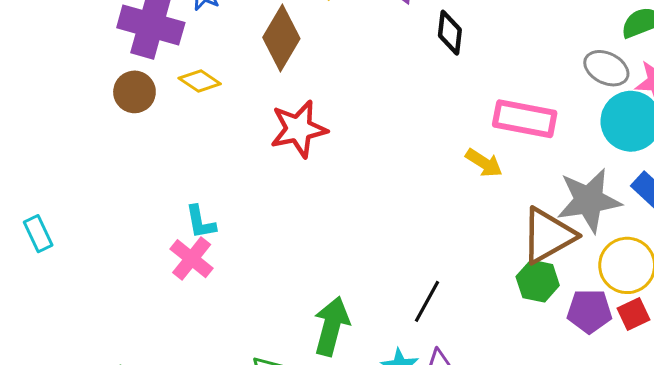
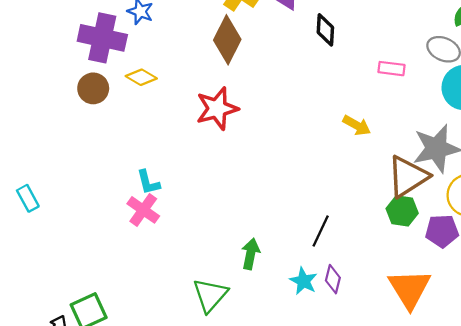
brown diamond: (281, 38) -> (227, 40), moved
pink rectangle: (525, 119) -> (392, 69), moved, size x0.6
green arrow: (332, 326) -> (251, 254), size x0.7

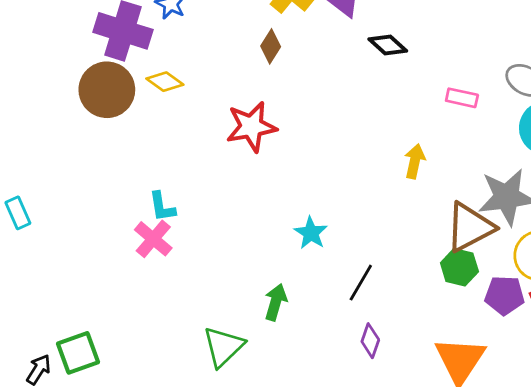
black diamond: (325, 30) -> (388, 45), turned -56
brown diamond: (227, 40) -> (271, 46), size x0.6
brown circle: (93, 88) -> (107, 90), size x1.5
yellow arrow: (357, 125) -> (415, 161), turned -112
cyan star: (303, 281) -> (311, 233), moved

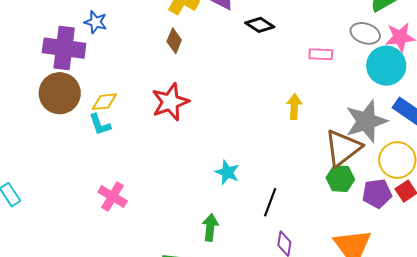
yellow diamond: (165, 82) -> (104, 102), moved, turned -32
cyan L-shape: (162, 207) -> (100, 125), moved

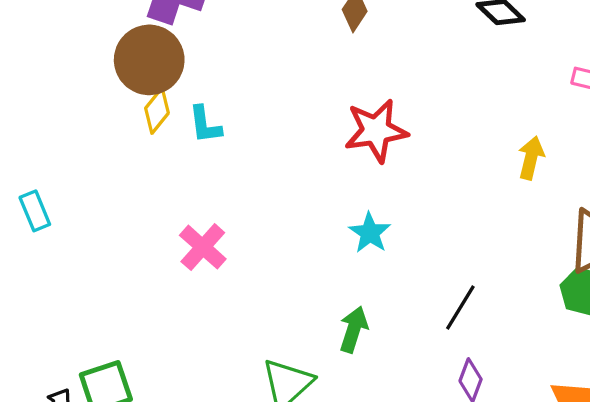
yellow diamond: (104, 102) -> (157, 111), moved, turned -56
red star: (170, 102) -> (376, 131), moved
cyan star: (227, 172) -> (370, 233), moved

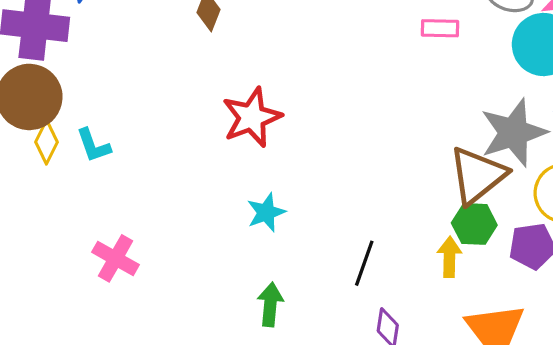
yellow arrow: (531, 158) -> (449, 257), moved
cyan star: (370, 233) -> (266, 212), turned 30

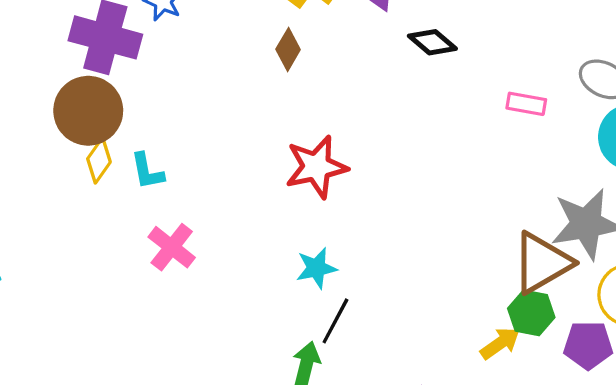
yellow arrow: (449, 257) -> (500, 343), turned 45
pink cross: (116, 258) -> (172, 247), moved
black line: (364, 263) -> (335, 321), moved

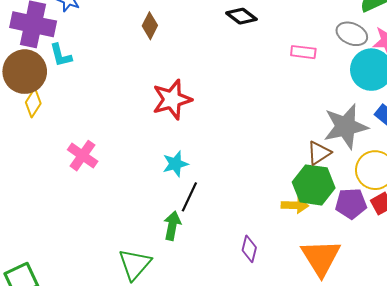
cyan L-shape: (147, 171) -> (61, 55), moved
brown triangle: (542, 263) -> (319, 153), size x0.6
green hexagon: (531, 313) -> (314, 185), size x1.4
yellow arrow: (500, 343) -> (295, 205), turned 40

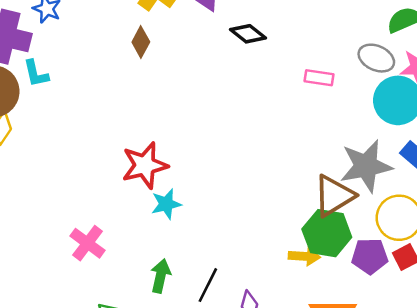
red star: (172, 99) -> (145, 165), moved
brown triangle: (319, 153) -> (334, 196), size x1.5
pink cross: (83, 156) -> (88, 243), moved
black line: (189, 197) -> (208, 285), moved

